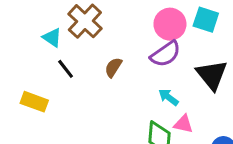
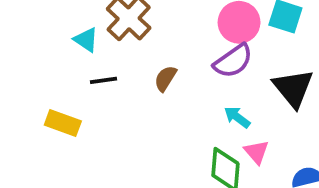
black line: (66, 69) -> (103, 80), turned -60
pink triangle: (183, 124) -> (256, 152), turned 36

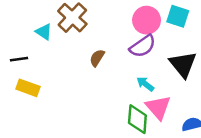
black line: (103, 80) -> (19, 59), moved
pink triangle: (256, 152) -> (158, 107), size x1.5

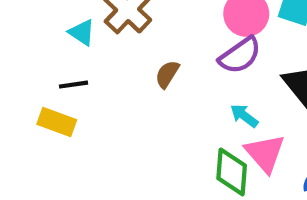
black line: (19, 59) -> (74, 85), moved

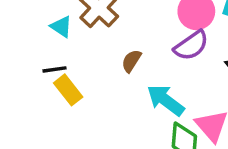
cyan arrow: (244, 116) -> (166, 100), moved, size x1.6
yellow rectangle: (57, 122) -> (68, 90), moved, turned 32

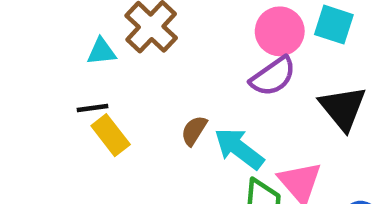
cyan triangle: (61, 27) -> (102, 52), turned -40
brown semicircle: (131, 61) -> (194, 131), moved

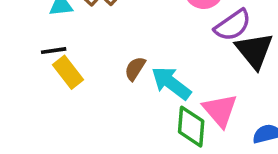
purple semicircle: (273, 76) -> (233, 25), moved

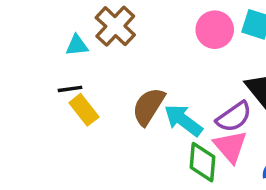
purple semicircle: (233, 25) -> (234, 117), moved
brown semicircle: (135, 69) -> (148, 106), size x1.6

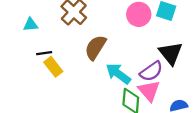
cyan triangle: (77, 45) -> (30, 25), moved
brown semicircle: (148, 106) -> (95, 47), moved

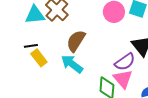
cyan triangle: (30, 25) -> (35, 15), moved, size x1.5
cyan arrow: (118, 74) -> (72, 64), moved

